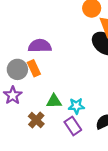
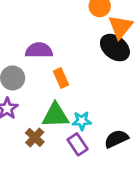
orange rectangle: (34, 68) -> (61, 78), moved
green triangle: (54, 101) -> (55, 115), size x1.5

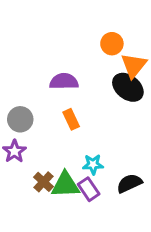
purple semicircle: (39, 50) -> (64, 81), moved
green triangle: (55, 115) -> (65, 185), moved

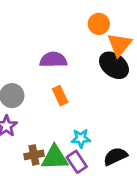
brown cross: (44, 182) -> (34, 155), turned 36

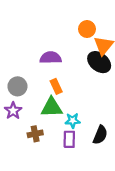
black semicircle: (115, 156) -> (100, 135), turned 138
green triangle: (55, 158) -> (52, 107), moved
purple rectangle: (77, 162) -> (69, 139), turned 35

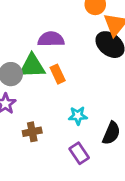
green triangle: (52, 107) -> (32, 66), moved
purple rectangle: (69, 139) -> (79, 153), moved, turned -35

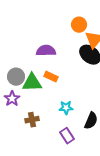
green triangle: (32, 66) -> (32, 83), moved
orange rectangle: (58, 74) -> (51, 77), turned -40

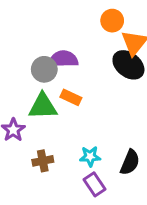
gray circle: (16, 77) -> (44, 69), moved
cyan star: (66, 108) -> (90, 156), moved

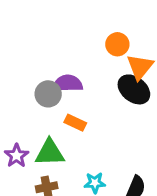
green triangle: (43, 106) -> (50, 153), moved

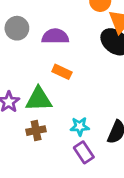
gray circle: (48, 94) -> (17, 28), moved

